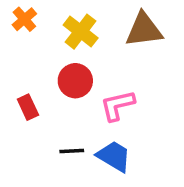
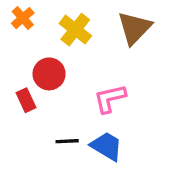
brown triangle: (144, 30) -> (134, 28), turned -39
red circle: (75, 81) -> (49, 74), moved

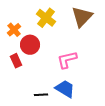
orange cross: (23, 18) -> (14, 30), moved
black line: (67, 141) -> (41, 95), moved

